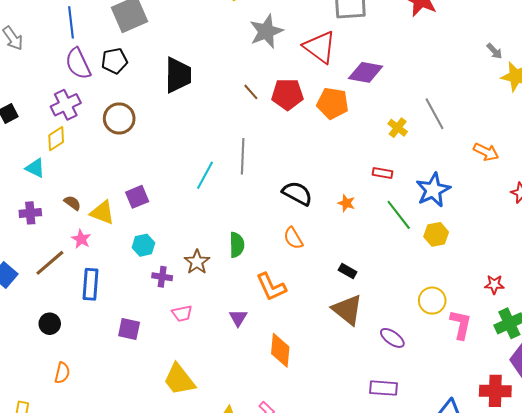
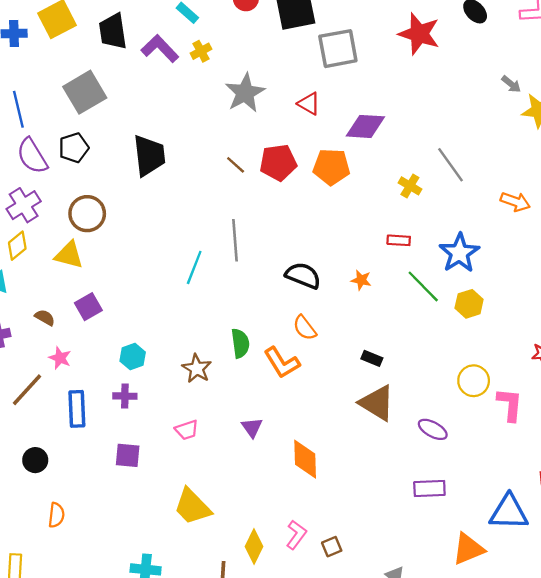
red triangle: (320, 47) -> (309, 104), size x0.6
purple square: (137, 197) -> (88, 307), moved
yellow triangle: (102, 213) -> (69, 255), moved
purple cross: (162, 277) -> (125, 396), moved
orange L-shape: (271, 287) -> (282, 363), moved

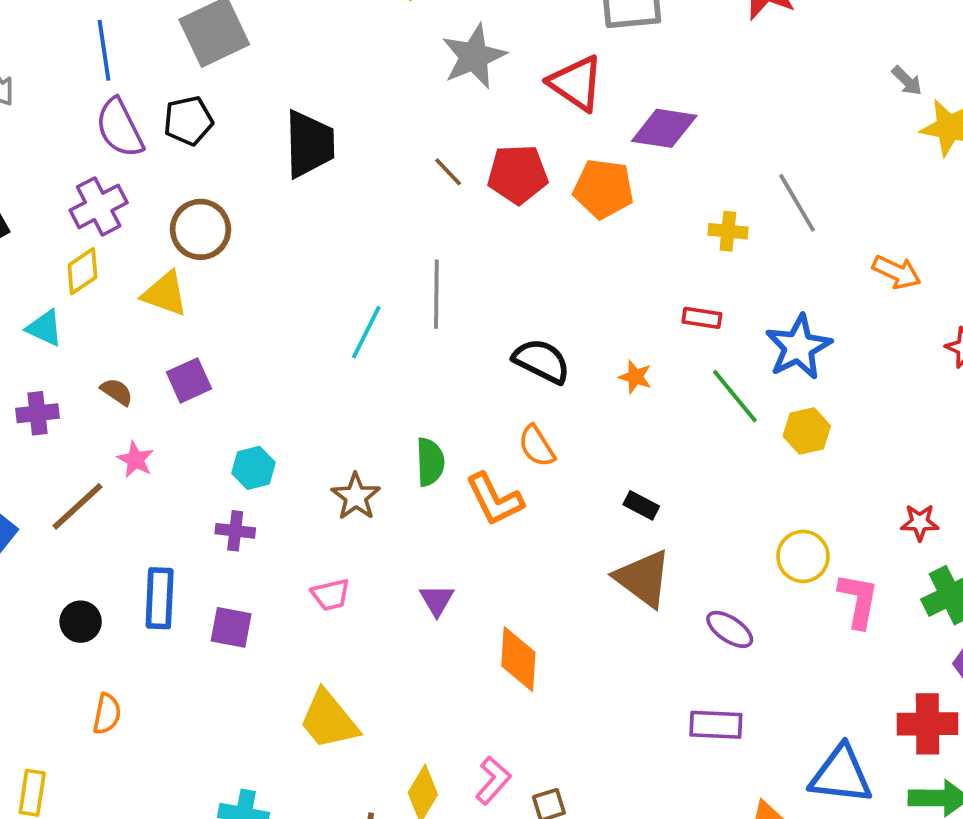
red triangle: (309, 104) -> (576, 83), size x1.5
yellow cross: (410, 186) -> (728, 231), turned -30
blue rectangle: (77, 409) -> (160, 598), moved

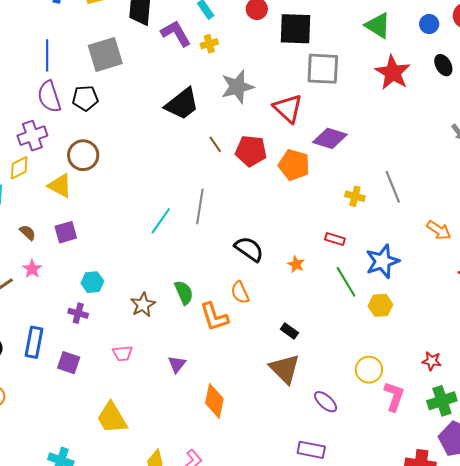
black trapezoid: (309, 144) -> (182, 104), moved, turned 45
green semicircle: (430, 462) -> (184, 293), turned -30

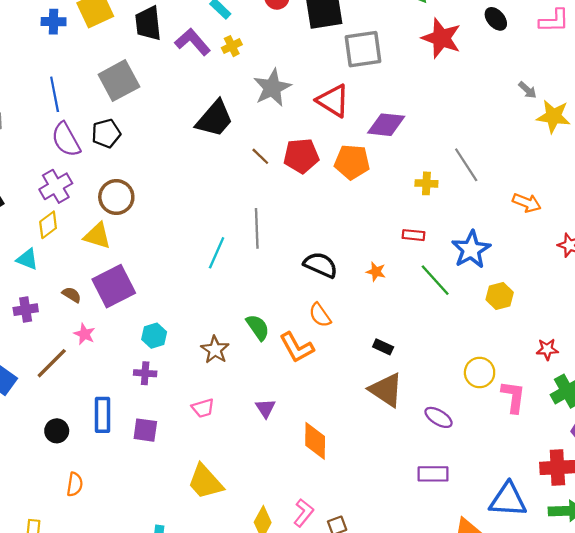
purple square: (66, 232) -> (114, 286), size x1.6
yellow hexagon: (380, 305) -> (500, 296), moved

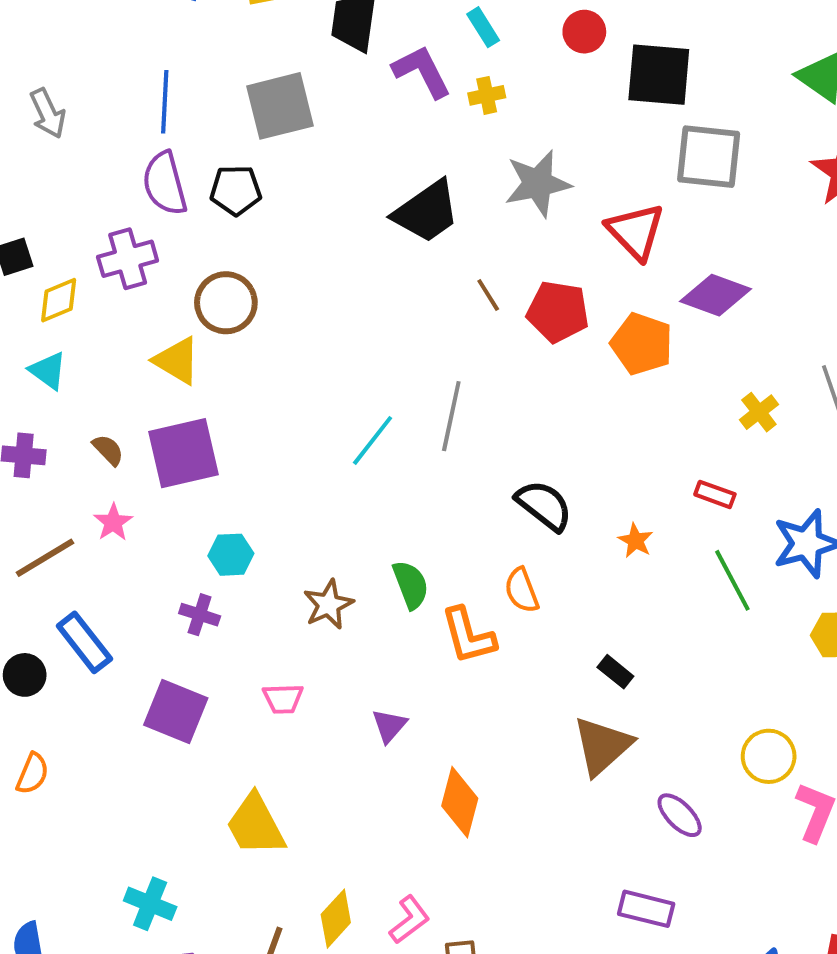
yellow cross: (426, 183) -> (759, 412), turned 35
yellow diamond: (48, 225) -> (59, 300), moved
brown triangle: (386, 390) -> (602, 746), turned 30
blue rectangle: (103, 415) -> (84, 642), moved, turned -52
purple square: (145, 430) -> (176, 711), size x1.4

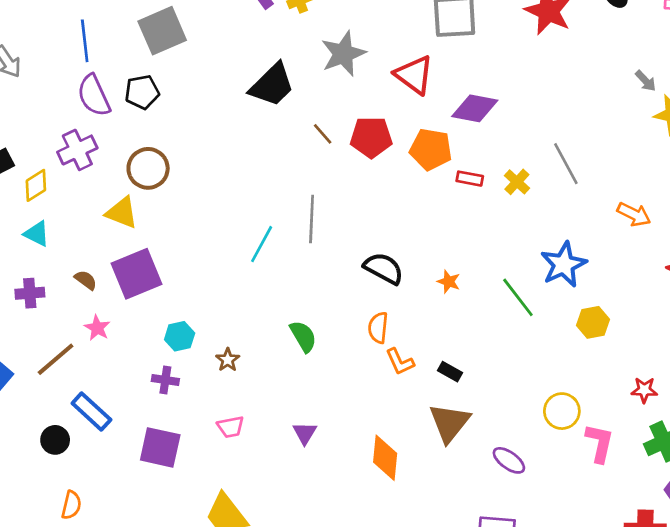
red rectangle: (715, 494) -> (470, 179), moved
orange semicircle: (522, 590) -> (378, 328), turned 36
brown star: (328, 605) -> (228, 360), moved, size x0.7
orange L-shape: (468, 636) -> (400, 362), moved, size x0.7
orange diamond: (460, 802) -> (385, 458), moved

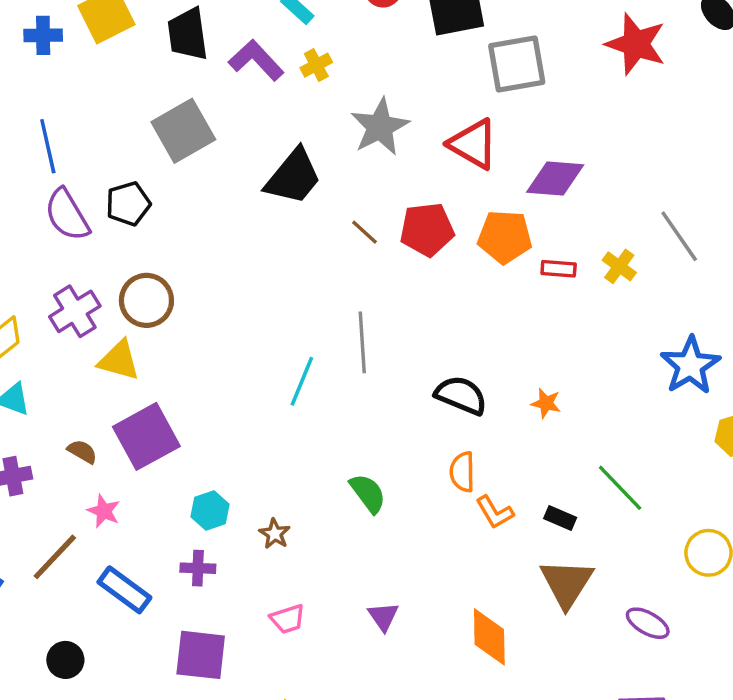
gray square: (162, 31) -> (183, 131), moved
purple cross: (77, 150) -> (75, 311), moved
green line: (518, 297) -> (620, 488), moved
blue rectangle: (91, 411) -> (124, 590), moved

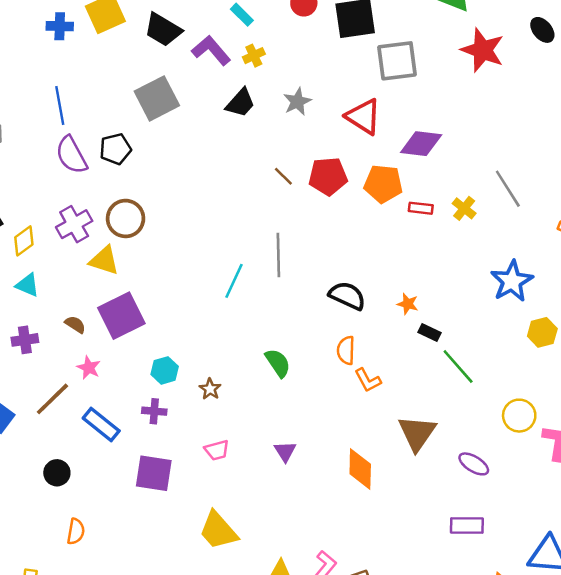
black trapezoid: (188, 34) -> (163, 30), turned -54
gray star: (380, 127) -> (297, 102), size x0.7
black trapezoid: (293, 177) -> (240, 103), moved, size x0.7
black rectangle: (560, 518) -> (429, 332), moved

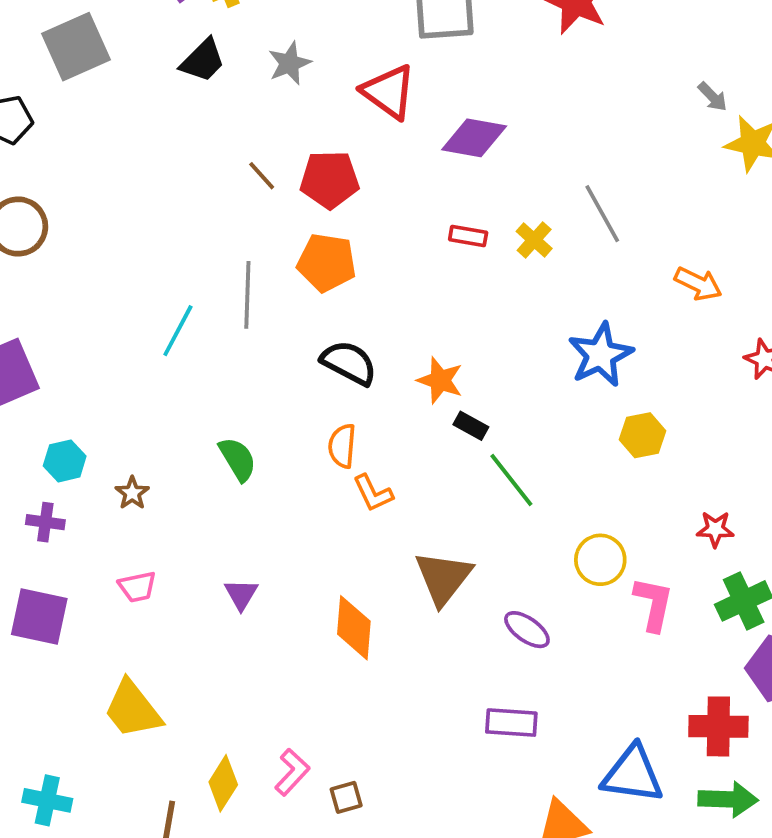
orange pentagon: (383, 184) -> (327, 262), moved
orange star: (408, 304) -> (440, 380), size x1.4

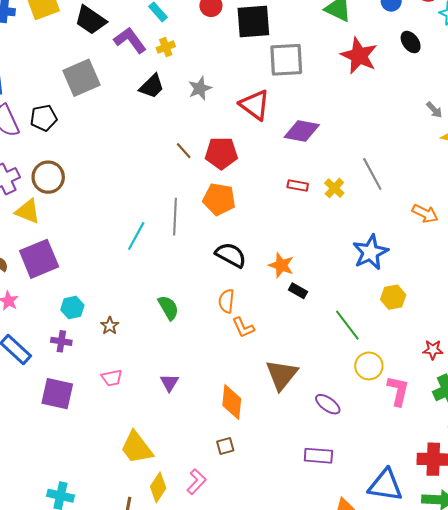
green line: (511, 480) -> (347, 325), moved
yellow trapezoid: (133, 709) -> (137, 448), moved
brown square: (346, 797) -> (225, 446), moved

